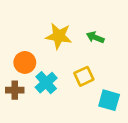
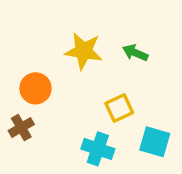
cyan cross: (46, 83) -> (98, 149), moved, turned -30
brown cross: (15, 90) -> (21, 128), turned -30

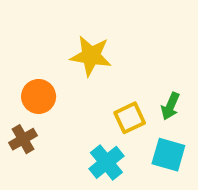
green arrow: (135, 53) -> (170, 106), moved, turned -90
cyan cross: (98, 149) -> (106, 162), turned 32

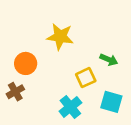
green arrow: (170, 106) -> (109, 60), moved, turned -90

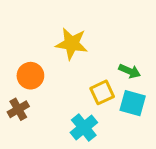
cyan square: (111, 102) -> (133, 103), moved

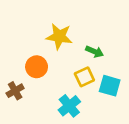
green arrow: (130, 71) -> (95, 52), moved
orange circle: (30, 76) -> (37, 67), moved

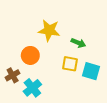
yellow square: (84, 77) -> (70, 64), turned 35
cyan cross: (69, 106) -> (32, 88), moved

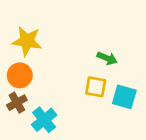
yellow star: (49, 30) -> (27, 41), moved
orange circle: (30, 55) -> (20, 75), moved

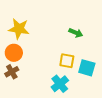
green arrow: (107, 58) -> (76, 33), moved
cyan cross: (44, 120) -> (60, 84), moved

